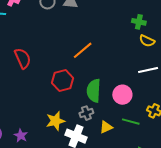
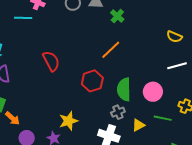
green cross: (139, 22) -> (117, 16), moved, turned 32
yellow star: (55, 121) -> (68, 121), moved

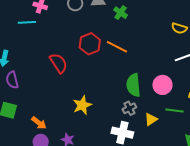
orange line: (111, 50) -> (117, 47), turned 75
red hexagon: (92, 81) -> (90, 44), moved
orange arrow: (13, 118) -> (39, 123), moved
yellow star: (68, 121) -> (82, 105), moved

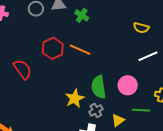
yellow star: (82, 105) -> (75, 98), moved

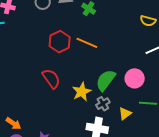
red semicircle: (23, 69) -> (51, 79), moved
green semicircle: (99, 87) -> (106, 80), turned 45

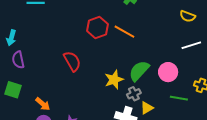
red semicircle: (51, 79) -> (72, 61), moved
yellow triangle: (125, 114) -> (147, 108), moved

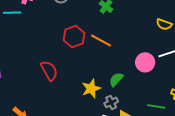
green semicircle: (139, 71) -> (116, 79), size x0.7
pink circle: (168, 72) -> (145, 62), moved

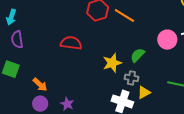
red semicircle: (49, 71) -> (71, 43), turned -55
gray cross: (111, 102) -> (131, 78), turned 32

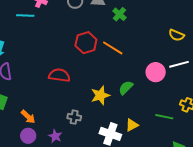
gray cross: (131, 78) -> (74, 117), moved

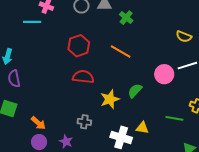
red hexagon: (86, 43) -> (79, 46), moved
red semicircle: (59, 75) -> (83, 77), moved
yellow triangle: (132, 125) -> (142, 128), turned 40

